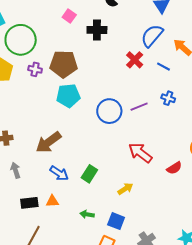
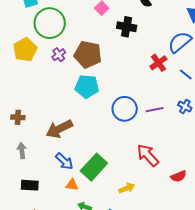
purple cross: (35, 69) -> (59, 55), turned 32
green rectangle: (89, 174) -> (94, 167), size x1.5
orange triangle: (52, 201) -> (72, 185), moved

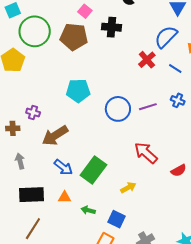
brown pentagon: (88, 54) -> (74, 37), moved
purple cross: (59, 55) -> (33, 112), moved, turned -32
black rectangle: (30, 185) -> (31, 195), size x1.4
orange triangle: (72, 185) -> (65, 197), moved

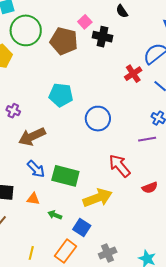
pink square: (85, 11) -> (85, 22), moved
purple line: (148, 107) -> (147, 139), moved
green rectangle: (93, 170) -> (65, 176), turned 60
yellow arrow: (128, 188) -> (98, 198), size x1.8

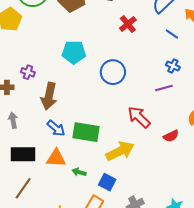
red cross: (133, 74) -> (128, 24), moved
brown arrow: (32, 137) -> (49, 96), turned -48
orange triangle: (33, 199) -> (56, 158), size x1.5

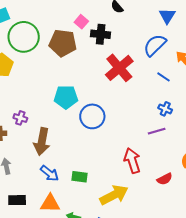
red cross: (128, 24) -> (119, 68), size x1.6
blue circle: (113, 72) -> (92, 116), moved
red arrow: (139, 117) -> (132, 161), turned 30
green rectangle: (86, 132) -> (80, 177), size x0.6
black rectangle: (23, 154) -> (17, 200), size x0.7

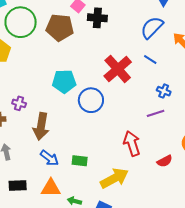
red cross: (119, 68) -> (118, 69), moved
blue line: (163, 77) -> (150, 60), moved

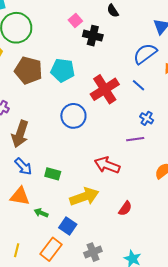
brown pentagon: (60, 27) -> (28, 70), moved
cyan pentagon: (64, 81) -> (63, 70), moved
red arrow: (132, 143) -> (107, 165), turned -60
red semicircle: (165, 161) -> (125, 208), moved, turned -35

